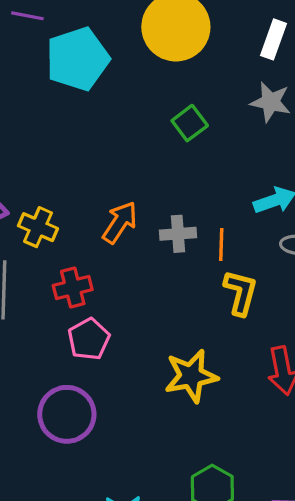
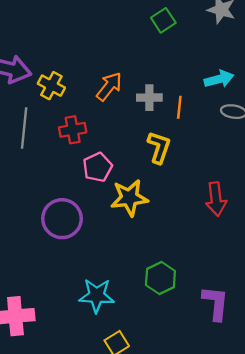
yellow L-shape: (240, 293) -> (159, 147), moved
pink pentagon: (89, 339) -> (97, 167), moved
yellow star: (191, 376) -> (129, 198), moved

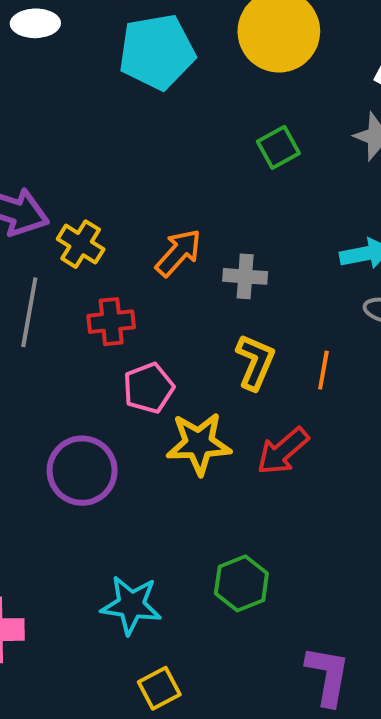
orange line: (179, 107) -> (323, 370), moved
red arrow: (216, 199) -> (283, 451), moved, turned 52
purple L-shape: (216, 303) -> (328, 676), moved

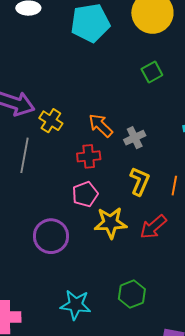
orange arrow: (178, 253) -> (101, 125), turned -88
gray cross: (245, 276) -> (135, 138), turned -30
red cross: (111, 322) -> (89, 156), moved

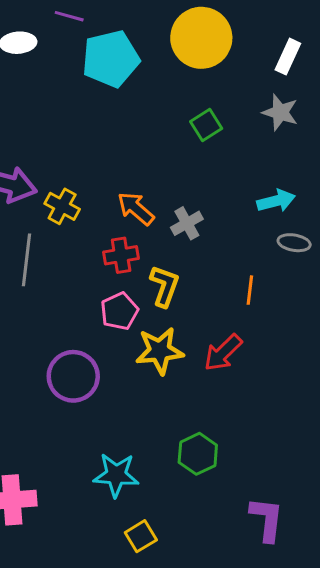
yellow L-shape: (140, 181) -> (164, 286), moved

